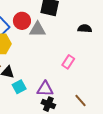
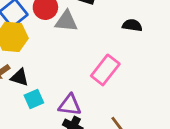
pink rectangle: (68, 62) -> (105, 70), size x1.5

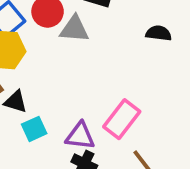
pink rectangle: (105, 70) -> (122, 119), moved

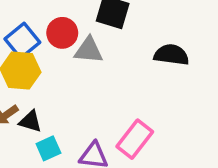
black semicircle: (159, 33) -> (171, 55), size x1.4

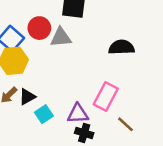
black semicircle: (171, 55) -> (121, 47), moved
black triangle: (30, 121) -> (27, 97), turned -36

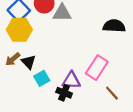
black triangle: (27, 97) -> (29, 62), turned -49
black cross: (84, 133) -> (64, 93), moved

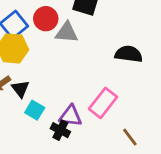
cyan square: (42, 78) -> (35, 110), turned -35
brown line: (112, 93) -> (130, 137), moved

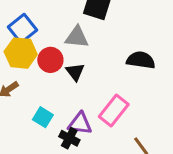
red circle: (46, 19) -> (50, 60), moved
black triangle: (20, 89) -> (75, 72), moved

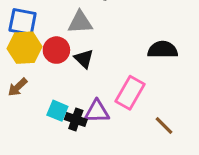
blue square: (22, 29) -> (23, 22), turned -32
black semicircle: (141, 60) -> (163, 50), moved
black cross: (69, 138) -> (76, 120), moved

